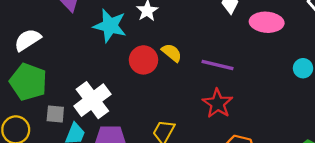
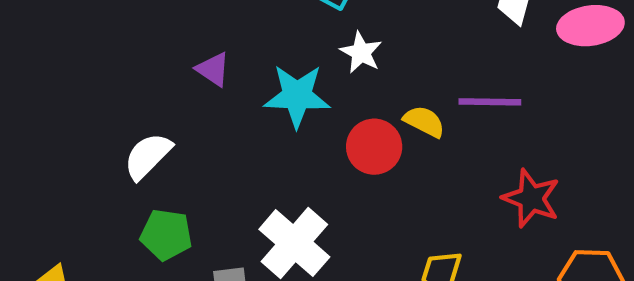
purple line: (217, 65) -> (490, 102), moved
green pentagon: (28, 82) -> (166, 235), size x0.7

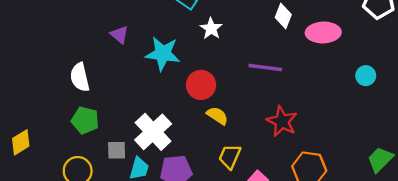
white star: (361, 52) -> (211, 29), moved
yellow semicircle: (424, 122) -> (217, 116), moved
white semicircle: (148, 156) -> (80, 77), turned -64

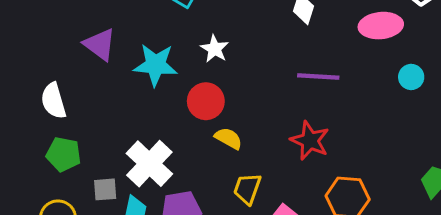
white star: (211, 29) -> (215, 49), moved
pink ellipse: (323, 32) -> (381, 26), moved
purple triangle: (119, 35) -> (100, 45), size x1.4
purple line: (265, 68) -> (318, 77), moved

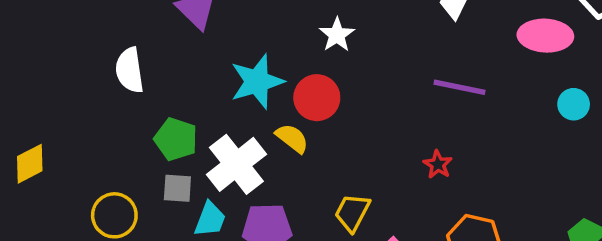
cyan star: (156, 65) -> (257, 82), moved, turned -30
yellow semicircle: (229, 138) -> (292, 138), moved
red star: (310, 141) -> (438, 164), size x0.6
green pentagon: (64, 154) -> (176, 139), moved

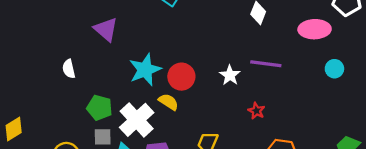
white star: (337, 35) -> (230, 75), moved
white semicircle: (130, 70) -> (69, 69), size x0.7

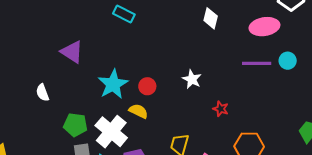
purple line: (266, 64) -> (257, 63), moved
red circle: (181, 77) -> (147, 86), size x0.7

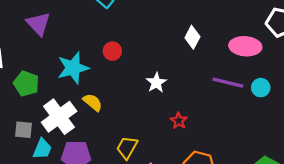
white diamond: (211, 18) -> (192, 37), moved
red circle: (147, 86) -> (112, 51), moved
green pentagon: (75, 125) -> (26, 84), moved

